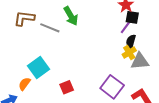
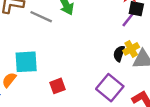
black semicircle: (131, 42) -> (119, 54), moved
cyan square: (39, 67) -> (26, 62), turned 30

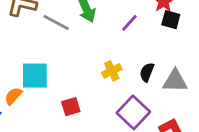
purple line: (128, 20) -> (129, 23), moved
yellow cross: (131, 49) -> (112, 71), moved

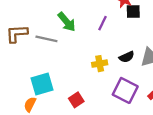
yellow cross: (112, 71) -> (100, 64), turned 32
black semicircle: (147, 72) -> (127, 57), turned -120

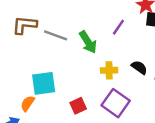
green arrow: (67, 22) -> (88, 42), moved
black semicircle: (127, 57) -> (139, 67), turned -128
purple square: (125, 90) -> (116, 103), moved

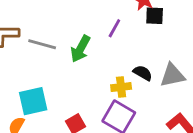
green arrow: (88, 42) -> (81, 49), turned 65
yellow cross: (109, 70) -> (121, 87), moved

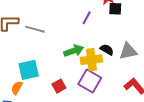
green arrow: (81, 49) -> (74, 51), moved, turned -138
yellow cross: (121, 87) -> (91, 60), size x1.5

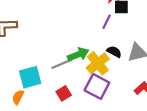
purple line: (87, 18) -> (107, 22), moved
gray line: (35, 29) -> (62, 64), moved, turned -36
yellow cross: (91, 60) -> (98, 63), turned -30

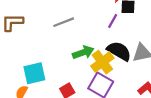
black semicircle: (114, 52) -> (119, 51), size x1.6
gray line: (62, 64) -> (64, 22), moved

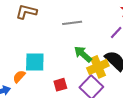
green arrow: (83, 52) -> (83, 54), turned -132

